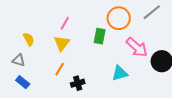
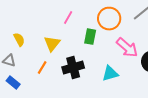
pink line: (65, 23) -> (68, 18), moved
orange line: (60, 69) -> (42, 68), moved
black cross: (78, 83) -> (73, 68), moved, size x1.5

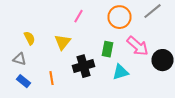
green rectangle: (90, 37) -> (108, 49), moved
orange line: (42, 68) -> (52, 78), moved, turned -40

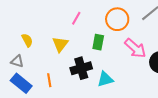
green rectangle: (108, 49) -> (98, 42), moved
cyan triangle: (120, 72) -> (105, 79), moved
blue rectangle: (24, 81) -> (21, 83), size x1.5

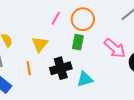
orange circle: (117, 19) -> (83, 19), moved
orange line: (49, 80) -> (29, 68), moved

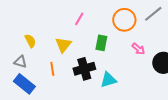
orange circle: (83, 19) -> (124, 20), moved
pink arrow: (115, 48) -> (138, 49), size x0.6

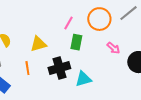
pink line: (79, 19) -> (68, 23), moved
yellow triangle: (63, 45) -> (38, 44), turned 36

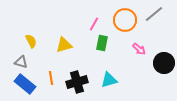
orange line: (27, 68) -> (51, 78), moved
black cross: (59, 68) -> (77, 82), moved

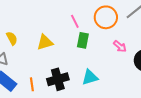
pink line: (94, 24) -> (75, 21), turned -56
orange line: (51, 78) -> (32, 84), moved

